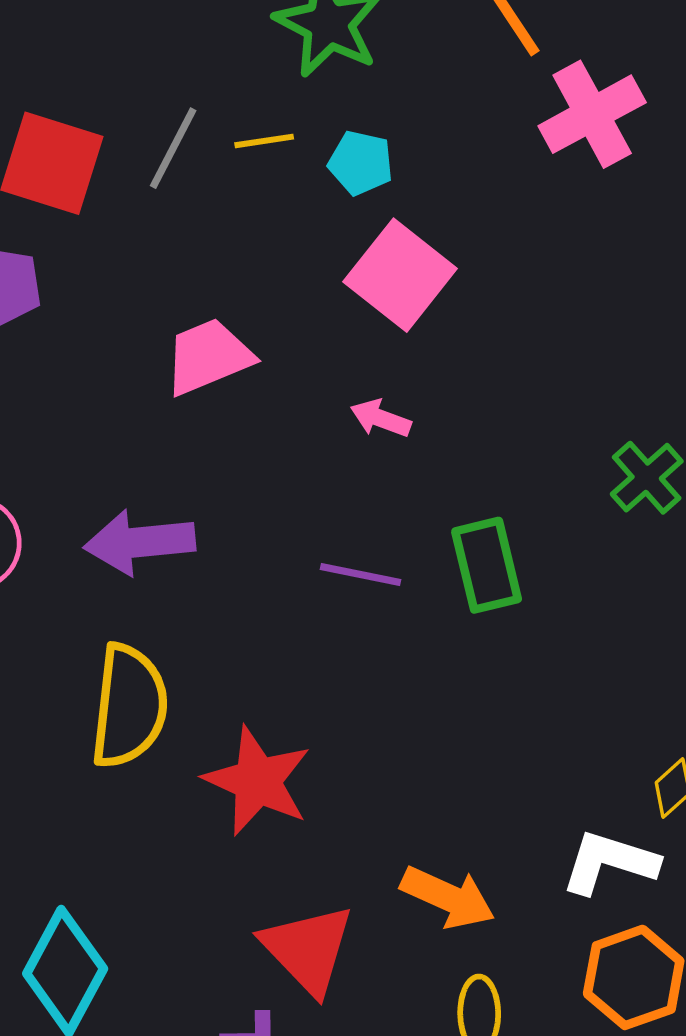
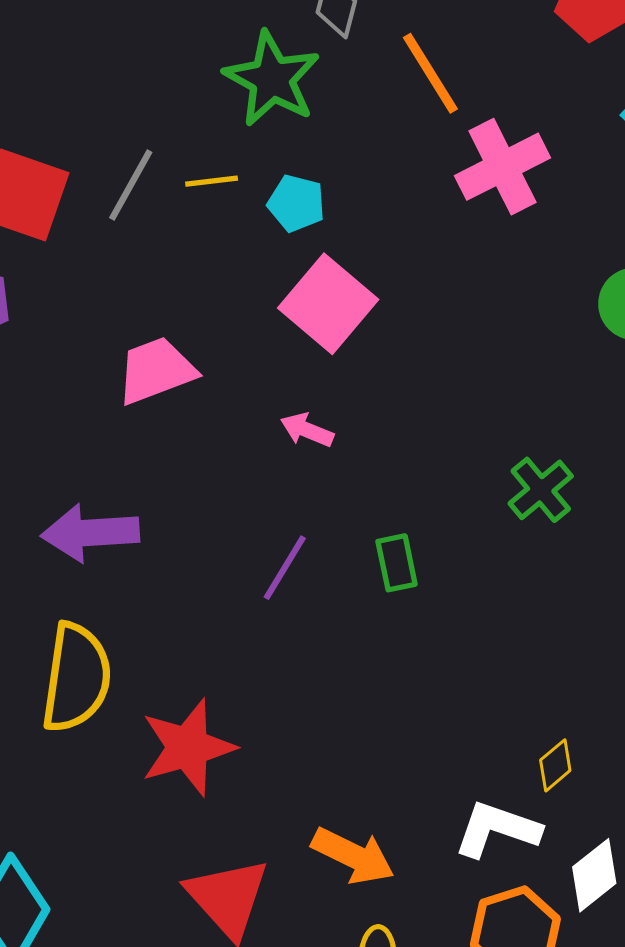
green rectangle: (487, 565) -> (397, 563), size x0.7
purple line: (360, 575) -> (285, 568), turned -72
red star: (257, 781) -> (188, 747), turned 30

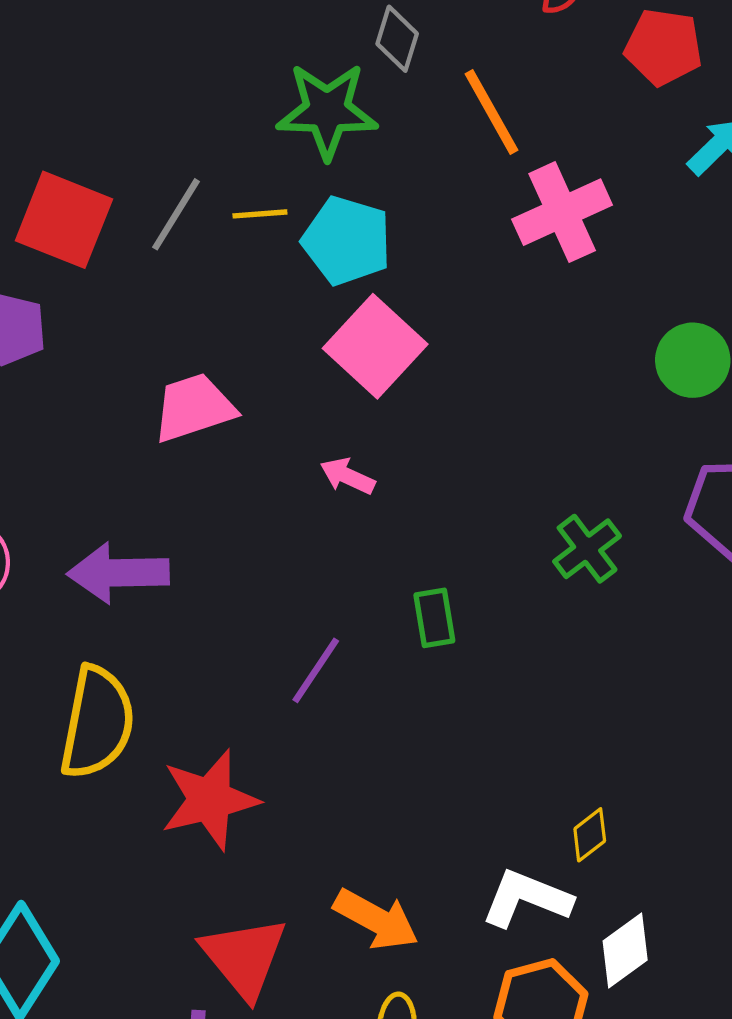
green star: (272, 79) -> (327, 111), turned -30
cyan pentagon: (296, 203) -> (347, 241), size x1.5
purple line: (285, 568) -> (316, 670), moved

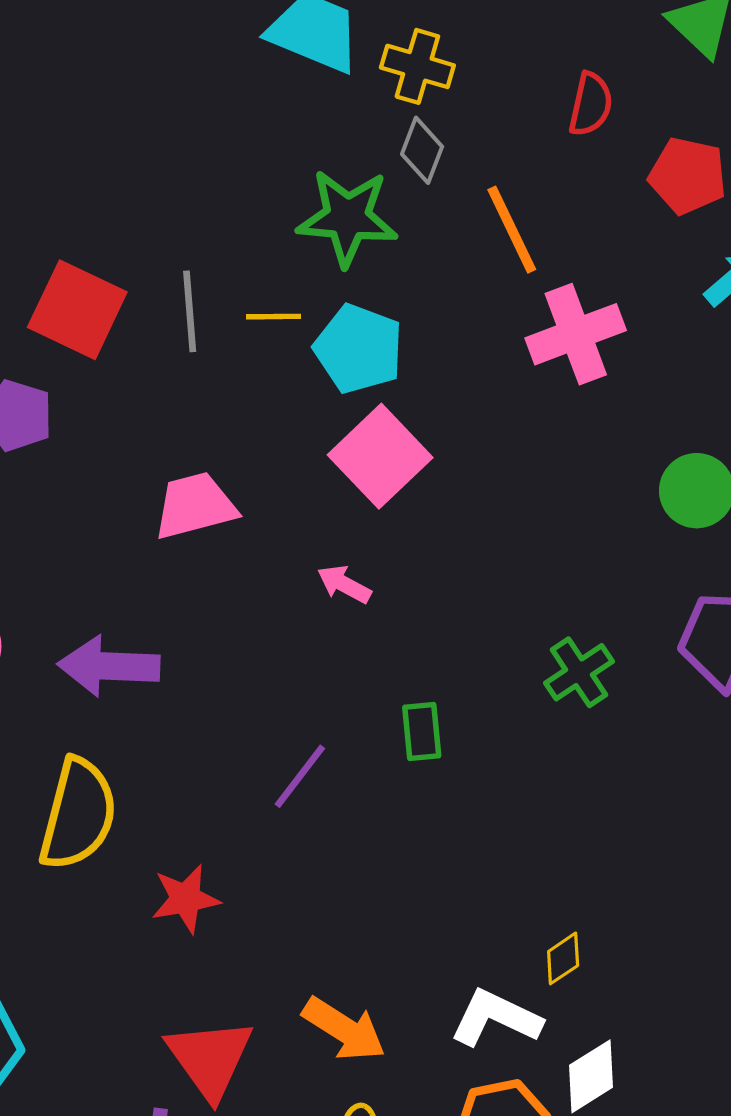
gray line: (176, 214) -> (190, 311), turned -40
red star: (210, 800) -> (185, 899), size x0.7

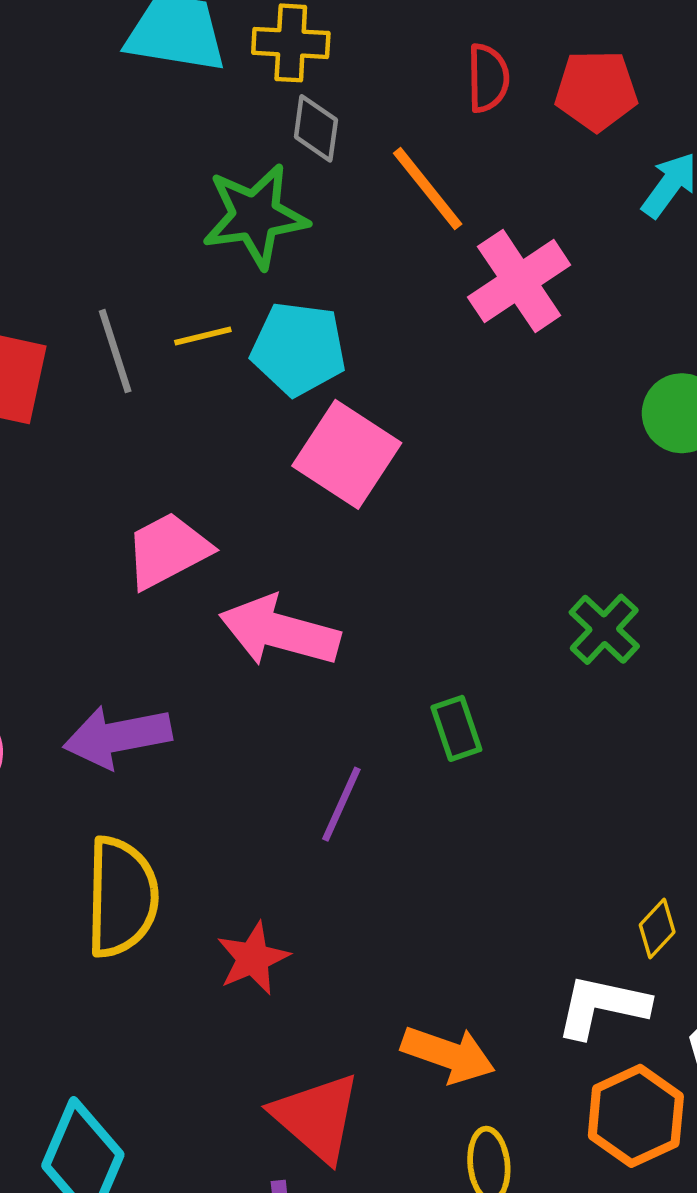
red semicircle: (591, 104) -> (488, 78), moved
pink arrow: (344, 584) -> (279, 631), moved, size x2.0

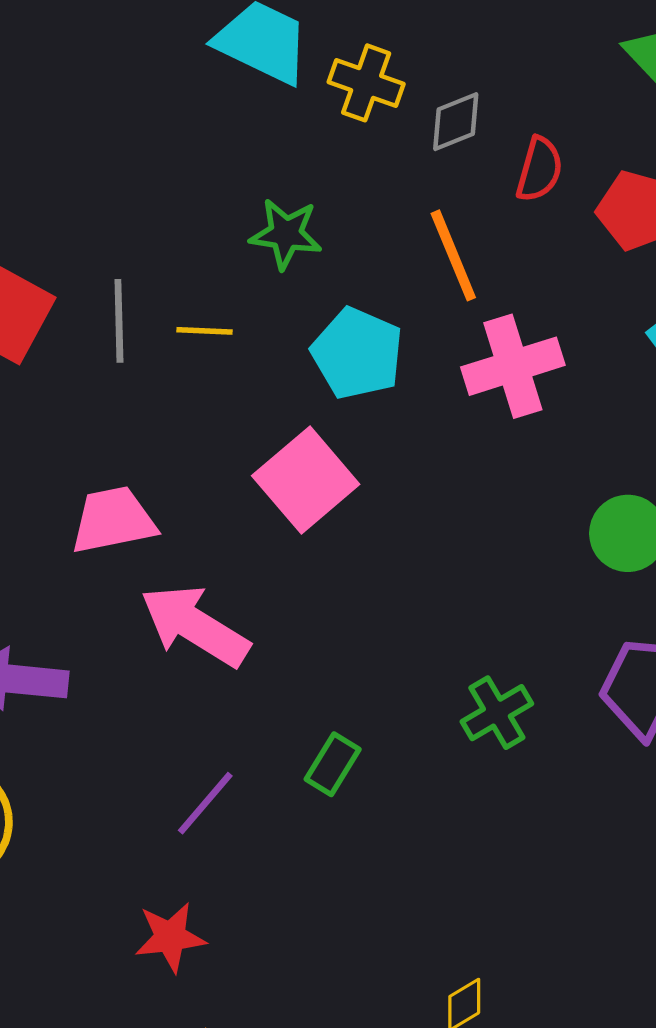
gray diamond: (316, 128) -> (456, 122), moved, turned 44
green star: (255, 216) -> (286, 234), size x0.7
cyan pentagon: (299, 349) -> (357, 353), moved
green rectangle: (456, 728) -> (333, 764), turned 34
red star: (253, 958) -> (170, 937), moved

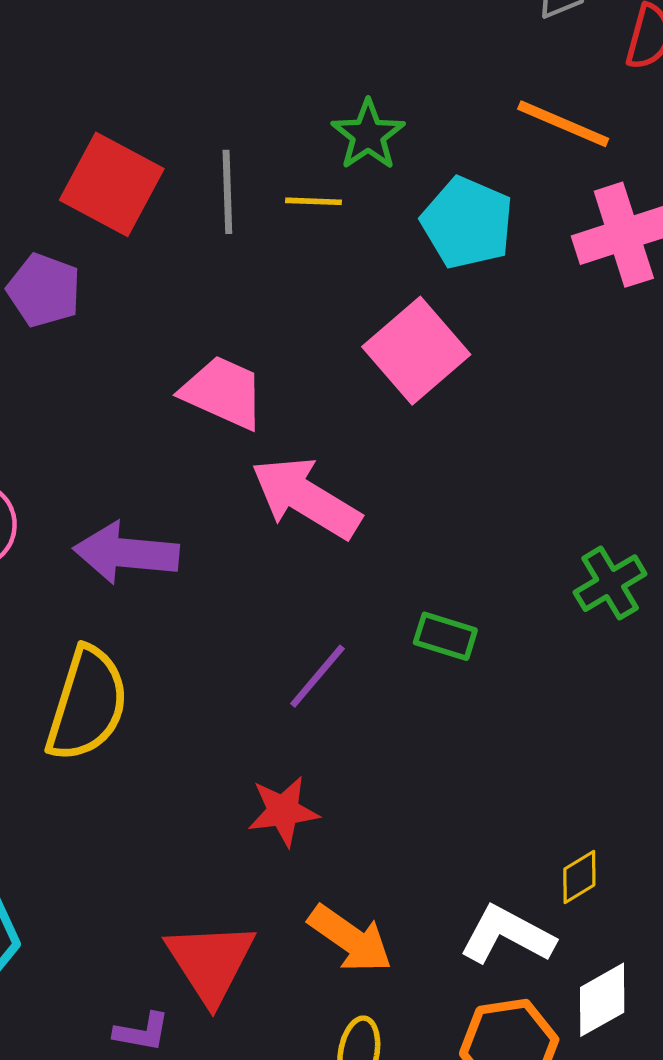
green star: (286, 234) -> (368, 135), moved, turned 30
orange line: (453, 255) -> (563, 124), turned -44
pink trapezoid: (113, 520) -> (223, 392), turned 36
green rectangle: (333, 764) -> (445, 636), turned 76

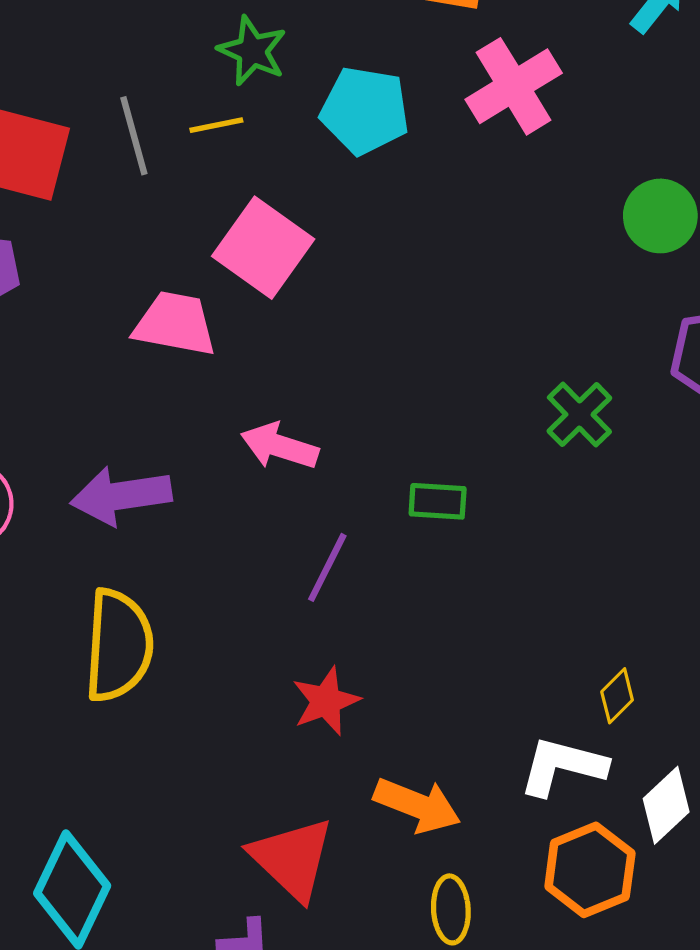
pink square: (416, 351) -> (263, 248), moved
pink arrow: (306, 498) -> (280, 446), moved, size x0.7

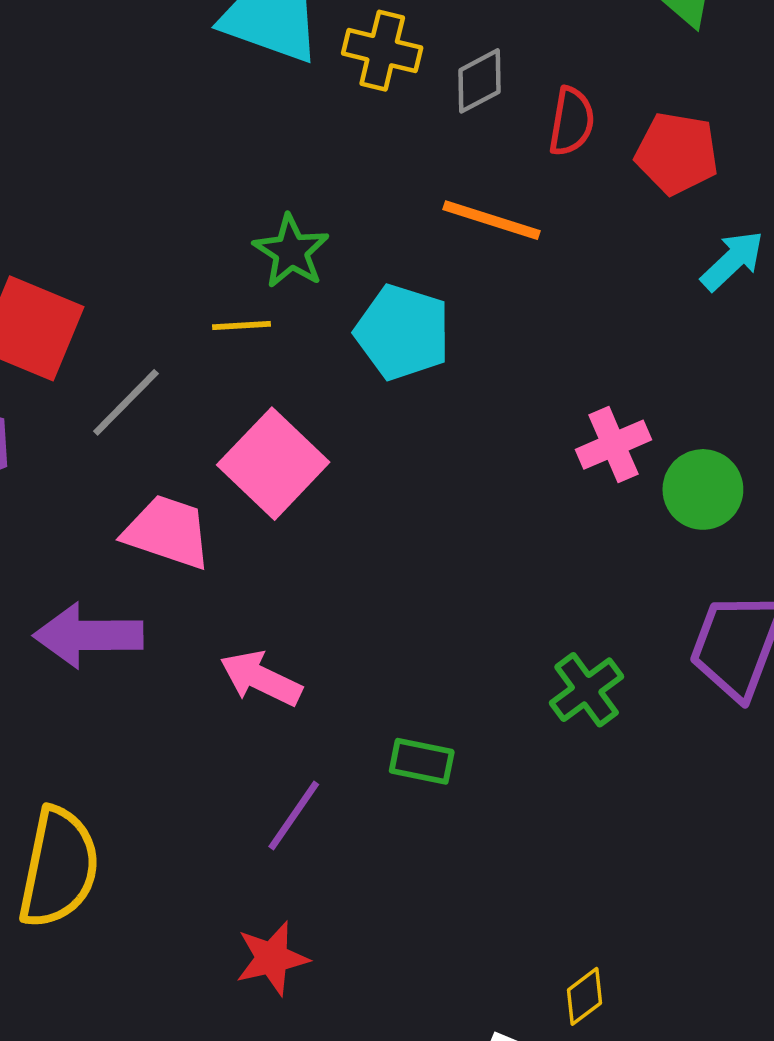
pink cross: (514, 86) -> (613, 445), moved, size x0.7
gray line: (134, 136) -> (126, 402), moved, turned 52
purple arrow: (121, 496) -> (88, 635), moved

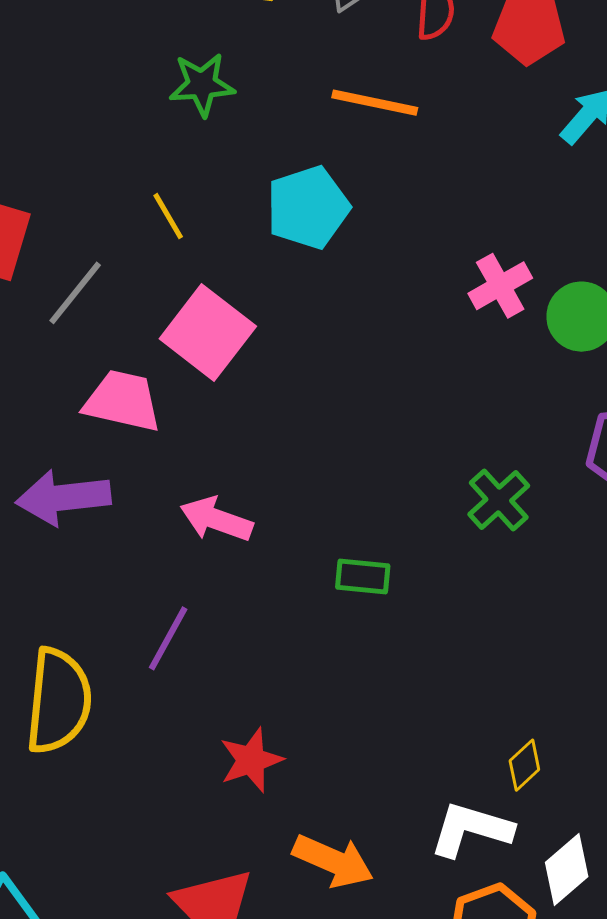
green star: (291, 251) -> (202, 85), moved, turned -30
yellow line: (242, 325) -> (168, 216), turned 69
cyan pentagon: (403, 332) -> (308, 207), turned -30
purple line: (294, 815) -> (168, 638), moved

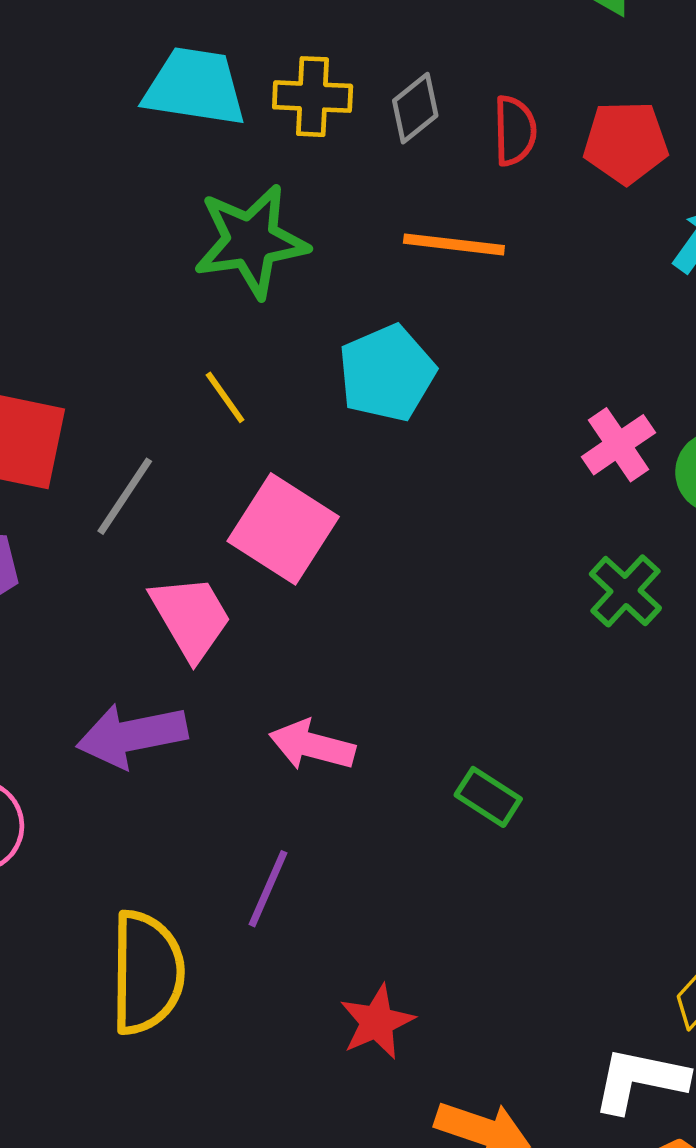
green star: (202, 85) -> (251, 241), size x1.5
pink trapezoid: (123, 401) -> (191, 617), turned 52
green cross: (499, 500) -> (625, 591), moved
green rectangle: (363, 577) -> (488, 797), turned 32

